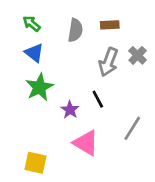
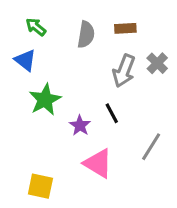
blue triangle: (34, 53) -> (25, 60), moved

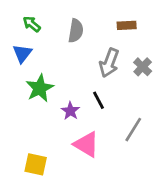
brown rectangle: (125, 28) -> (127, 25), moved
blue triangle: (25, 60) -> (22, 53), turned 30
gray cross: (157, 63) -> (143, 67), moved

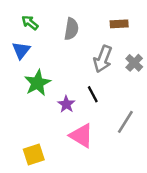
yellow square: (36, 164) -> (34, 155), turned -30

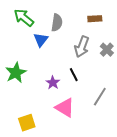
green arrow: (30, 23) -> (24, 18), size x1.5
blue triangle: (21, 50) -> (41, 40), moved
green star: (37, 83) -> (16, 73), moved

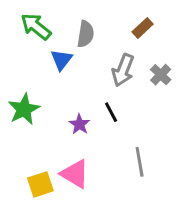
brown rectangle: (95, 19) -> (143, 28), turned -40
gray line: (100, 97) -> (140, 162), moved, turned -42
pink triangle: (65, 108) -> (75, 174), moved

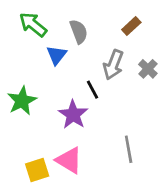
gray semicircle: (85, 34) -> (79, 31), turned -30
black line: (111, 112) -> (93, 90), moved
purple star: (79, 124) -> (73, 115), size x1.5

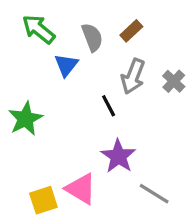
brown rectangle: (131, 26) -> (131, 31), moved
purple star: (73, 115) -> (118, 156), moved
gray line: (129, 149) -> (154, 194), moved, turned -48

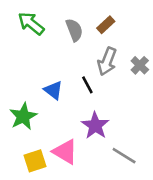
blue triangle: (66, 65) -> (53, 90), moved, turned -30
green star: (25, 119) -> (23, 116), moved

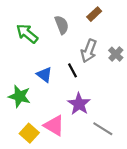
green arrow: (31, 23) -> (27, 34), moved
brown rectangle: (106, 25) -> (94, 14), moved
green star: (23, 116) -> (19, 96), turned -30
yellow square: (35, 161) -> (29, 133), turned -30

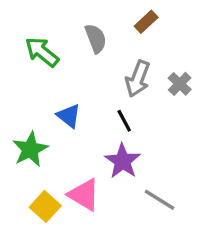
black line: (73, 70) -> (124, 121), moved
green star: (19, 96) -> (30, 149), turned 30

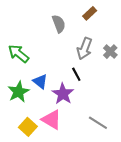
green arrow: (42, 52) -> (19, 54), moved
blue triangle: (69, 116) -> (40, 81), moved
purple star: (123, 161) -> (63, 94), moved

